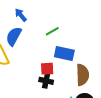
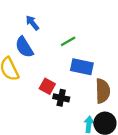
blue semicircle: (14, 36) -> (24, 47), turned -60
red square: (47, 69) -> (47, 86), moved, turned 32

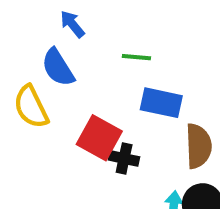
green line: (68, 41) -> (136, 57), turned 35
red square: (47, 86) -> (99, 138), size x1.5

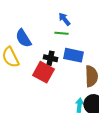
blue arrow: (72, 24) -> (64, 19), moved
black cross: (124, 158) -> (50, 58), moved

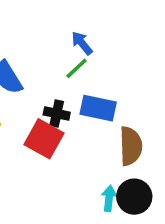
green line: (61, 33) -> (77, 68), turned -48

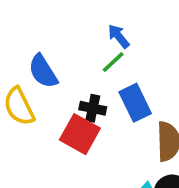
blue rectangle: (98, 108) -> (135, 103), turned 52

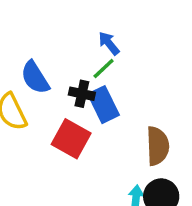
blue rectangle: (135, 103) -> (104, 105), moved
black cross: (93, 108) -> (82, 94), moved

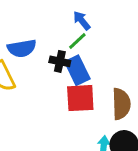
blue semicircle: (35, 77) -> (22, 48), turned -68
red square: (71, 139) -> (80, 98), moved, turned -32

